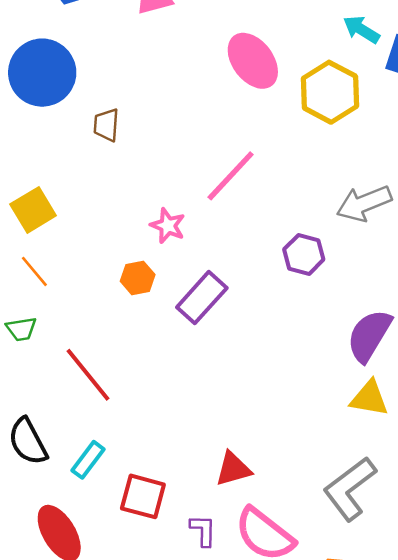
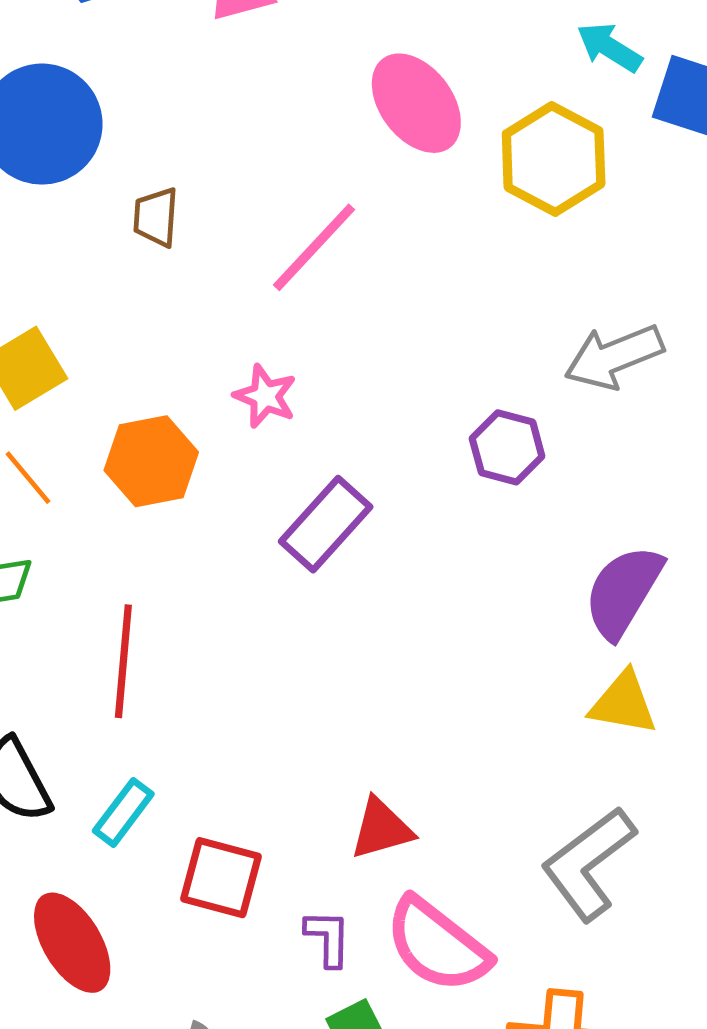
pink line: (231, 176) -> (314, 247), moved
orange hexagon: (138, 278) -> (151, 461), moved, size x1.5
red line: (88, 375) -> (123, 661), turned 44

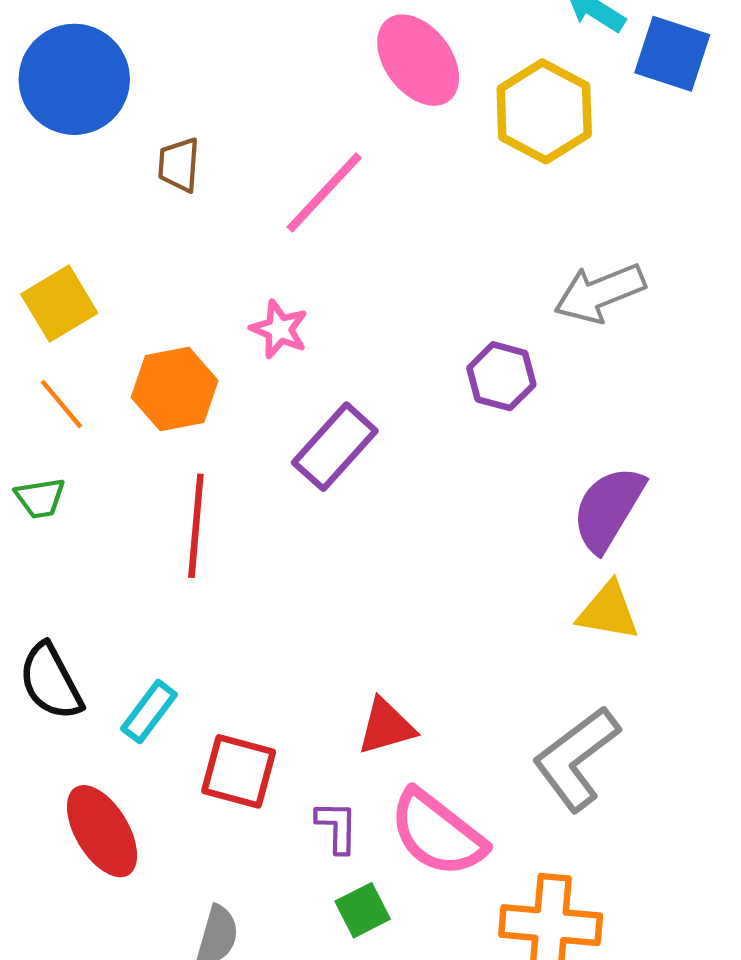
red line: (123, 661) -> (196, 526), moved

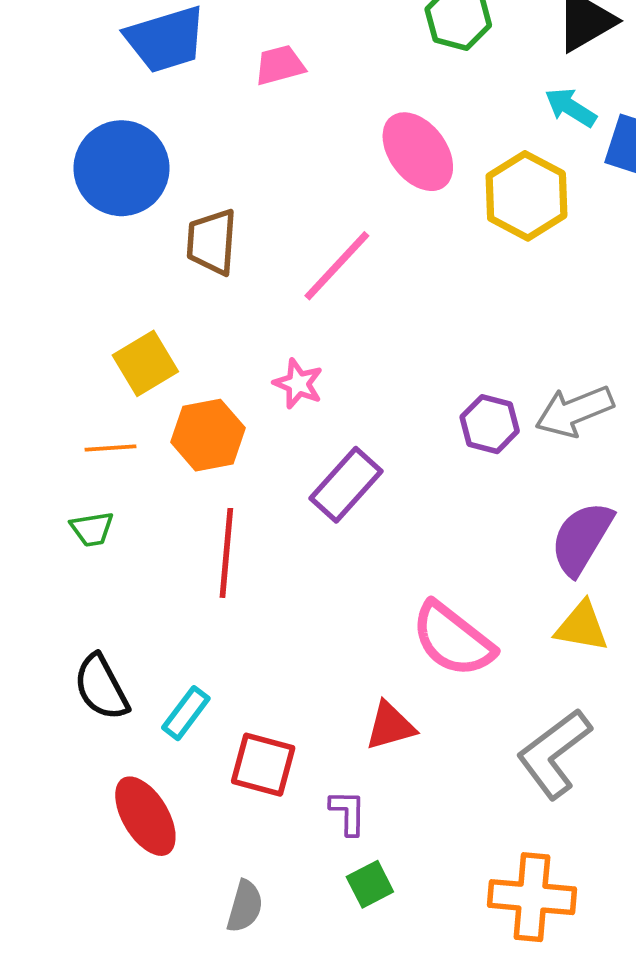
brown trapezoid: (179, 165) -> (212, 242), size x1.4
gray arrow: (600, 293) -> (574, 411), moved
yellow square: (59, 304) -> (145, 363), moved
orange line: (61, 404) -> (110, 448), turned -54
pink semicircle: (437, 833) -> (453, 639), moved

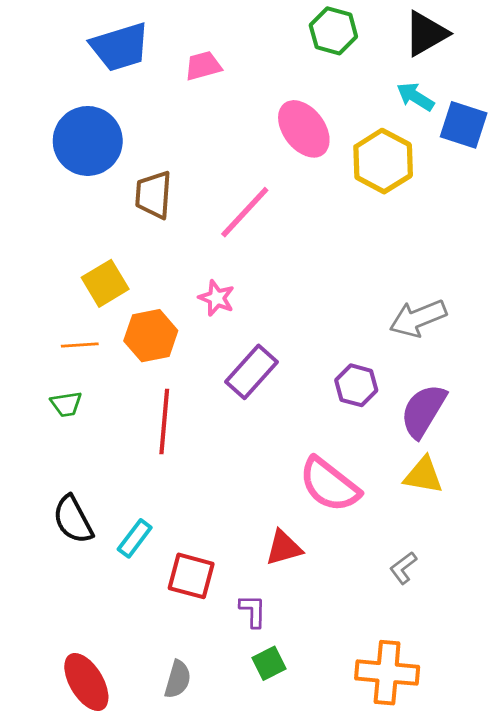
purple hexagon: (490, 424) -> (356, 385), moved
gray L-shape: (554, 754) -> (403, 568), size x0.5
red ellipse: (145, 816) -> (86, 682), moved

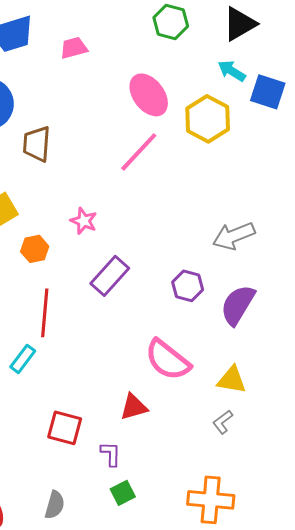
pink line: (245, 212) -> (139, 152), moved
orange hexagon: (151, 336) -> (35, 249), size x0.7
yellow triangle: (423, 475) -> (232, 380), moved
cyan rectangle: (135, 538) -> (23, 359), moved

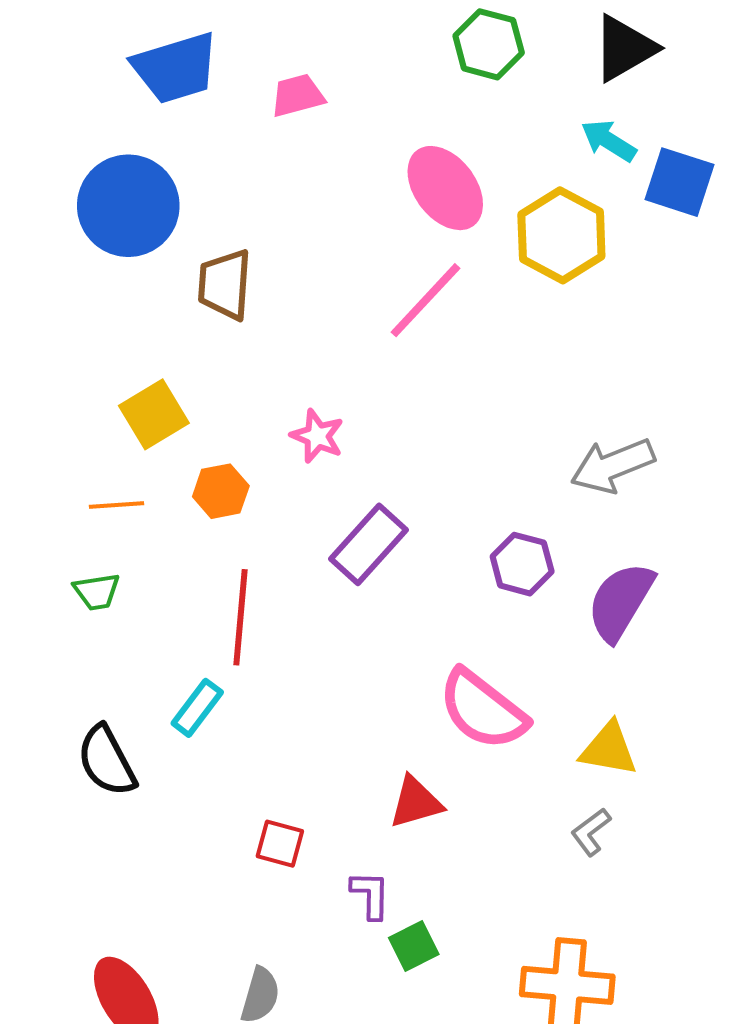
red square: (65, 428) -> (280, 844), size x0.7
green square: (123, 493) -> (414, 946), moved

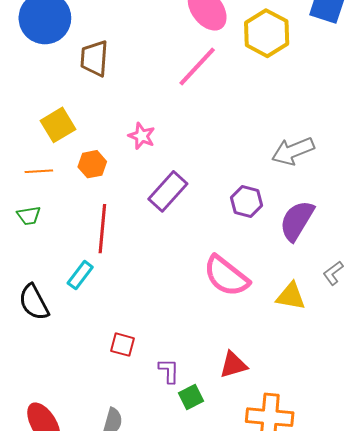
red triangle: (416, 802) -> (233, 365), moved
gray L-shape: (591, 832) -> (333, 273), moved

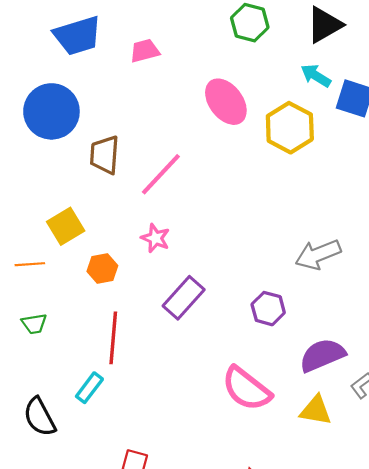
pink line: (197, 66) -> (161, 174), moved
orange line: (39, 171) -> (30, 264), moved
purple semicircle: (297, 221) -> (322, 355), moved, turned 36

